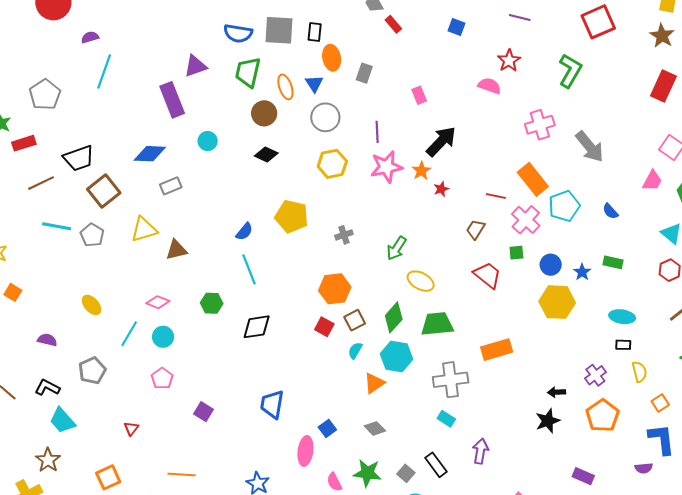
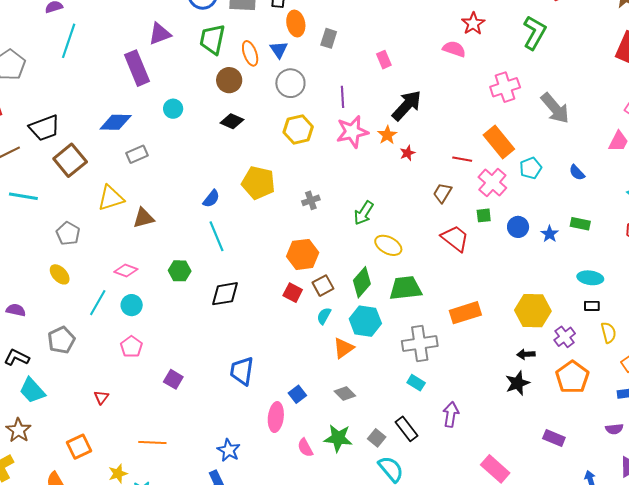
cyan pentagon: (564, 206) -> (531, 168), size x0.7
gray pentagon: (92, 235) -> (68, 234), moved
yellow hexagon: (557, 302) -> (533, 311), moved

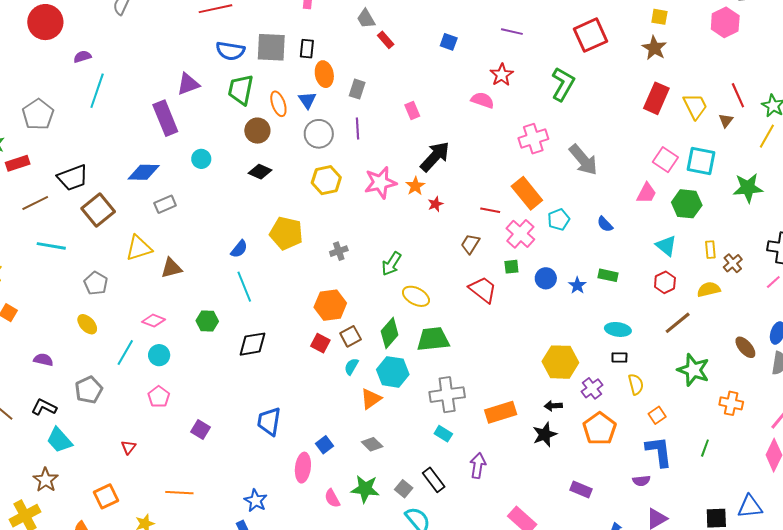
purple line: (342, 97) -> (357, 129), moved
orange rectangle: (465, 313) -> (501, 412), moved

